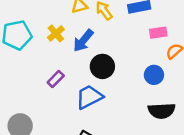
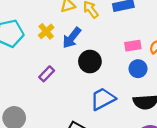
pink rectangle: (158, 33) -> (133, 46), moved
blue trapezoid: (89, 97) -> (103, 99), moved

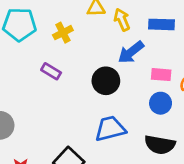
blue arrow: (72, 38) -> (131, 52), moved
purple rectangle: (47, 74) -> (51, 71), moved, turned 63

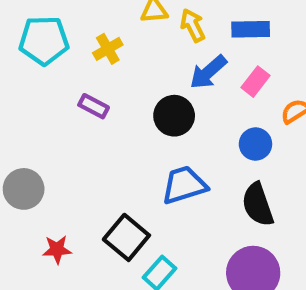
pink rectangle: (161, 75) -> (255, 82), moved, turned -54
black semicircle: (160, 145) -> (258, 205), turned 64

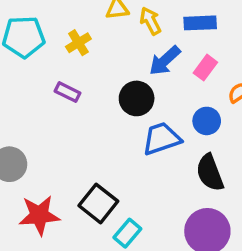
blue trapezoid: (184, 185) -> (162, 139), moved
red star: (57, 249) -> (39, 215), size x1.6

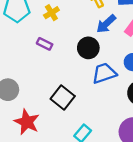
black square: (98, 203) -> (63, 98), moved
red star: (39, 215) -> (27, 122), turned 30

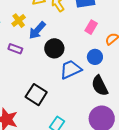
blue arrow: (106, 24) -> (37, 30), moved

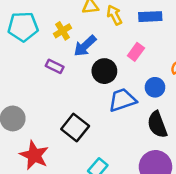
pink rectangle: (91, 27) -> (136, 52), moved

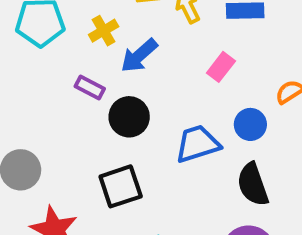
black circle: (104, 71) -> (129, 117), moved
black square: (75, 128) -> (121, 186), turned 32

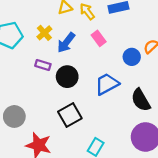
pink rectangle: (221, 67) -> (99, 38), moved, turned -63
blue circle: (250, 124) -> (132, 57), moved

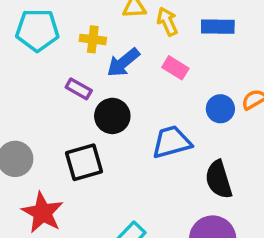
yellow cross: (44, 33) -> (93, 39), turned 35
pink rectangle: (99, 38) -> (175, 68), turned -35
black square: (70, 115) -> (84, 162), moved

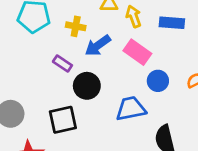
pink rectangle: (175, 68) -> (137, 52), size x1.4
blue circle: (220, 109) -> (158, 81), moved

